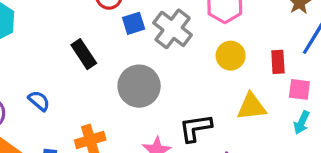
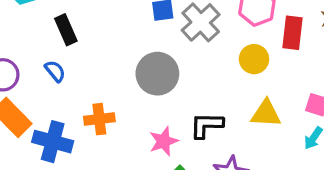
black rectangle: (84, 54) -> (66, 30), moved
red rectangle: (278, 62) -> (292, 33), moved, size x1.4

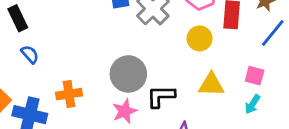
black rectangle: (66, 30) -> (18, 18), moved
gray circle: (157, 74) -> (128, 74), moved

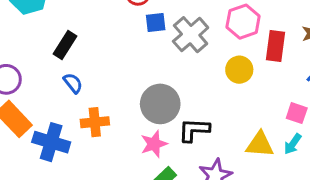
black rectangle: (18, 18) -> (65, 45), moved, turned 55
blue semicircle: (30, 54) -> (73, 83), moved
yellow triangle: (211, 85) -> (260, 145), moved

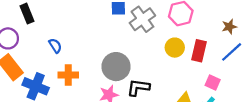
black rectangle: (65, 45) -> (27, 14), moved, turned -60
red rectangle: (275, 46) -> (199, 51), moved

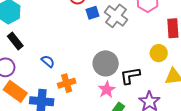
yellow circle: (175, 48) -> (159, 53), moved

